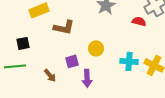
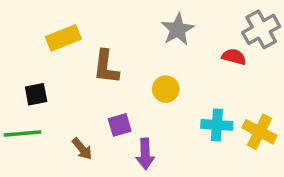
brown L-shape: (64, 27) -> (106, 67), turned 85
yellow circle: (96, 48) -> (166, 89), moved

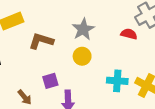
gray star: (178, 29) -> (83, 29), moved
brown L-shape: (106, 67) -> (41, 41), turned 100

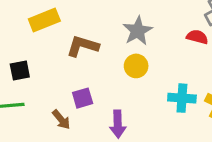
purple square: (50, 81) -> (83, 98), moved

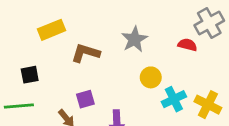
yellow circle: (136, 66) -> (151, 77), moved
cyan cross: (182, 98) -> (174, 99), turned -30

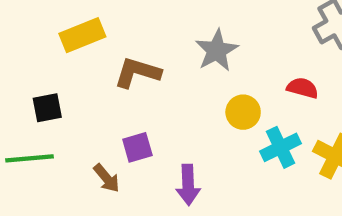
red semicircle: (187, 45) -> (303, 88), moved

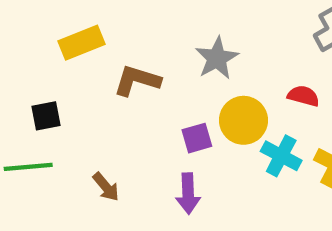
yellow circle: (243, 112) -> (243, 120), size x1.4
purple square: (137, 147) -> (197, 138), moved
cyan cross: (280, 147) -> (281, 156), turned -36

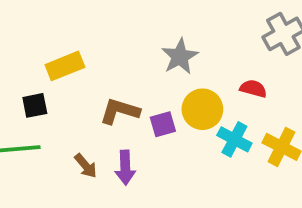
yellow rectangle: (81, 43) -> (65, 66), moved
brown L-shape: (137, 80) -> (120, 111), moved
purple arrow: (188, 194) -> (125, 168), moved

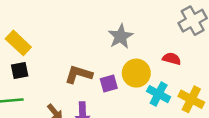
yellow rectangle: (65, 66) -> (18, 43), moved, turned 65

